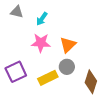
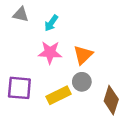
purple square: (16, 72) -> (19, 88), turned 30

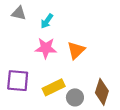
gray circle: (82, 82) -> (75, 97), moved

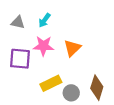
gray triangle: (19, 13) -> (18, 22), moved
purple square: (18, 81) -> (20, 59), moved

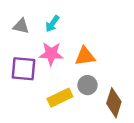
orange triangle: (72, 48) -> (85, 56), turned 36
gray circle: (71, 93) -> (87, 85), moved

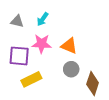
orange triangle: (85, 56) -> (69, 46), turned 30
yellow rectangle: (60, 98) -> (31, 79), moved

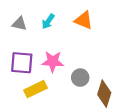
pink star: (42, 44) -> (53, 62), moved
orange triangle: (69, 46) -> (84, 20), moved

